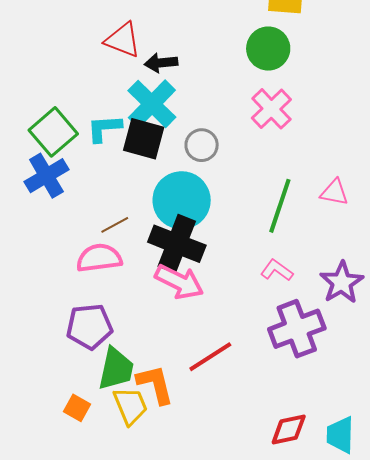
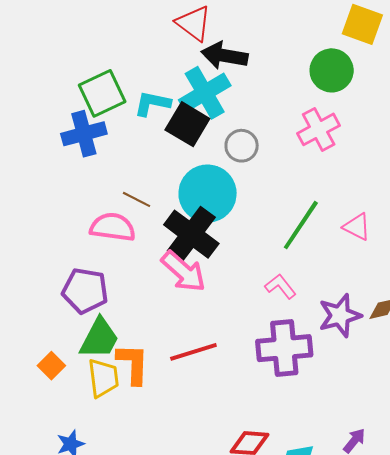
black arrow: (161, 63) -> (225, 56), size x1.4
brown line: (115, 225) -> (137, 199), turned 40

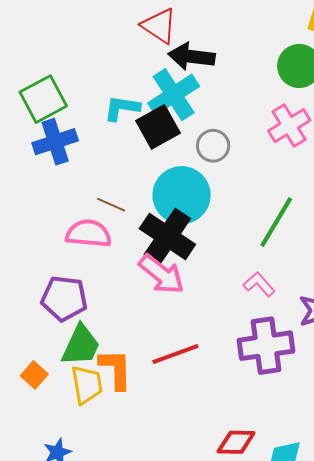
green square: (102, 93) -> (43, 99), moved
black square: (187, 124) -> (158, 127), turned 33

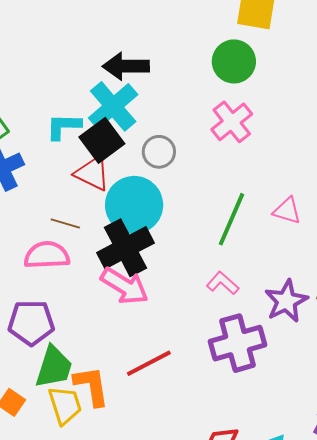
red triangle: (159, 26) -> (92, 173), moved
black cross: (167, 237) -> (125, 248), turned 36

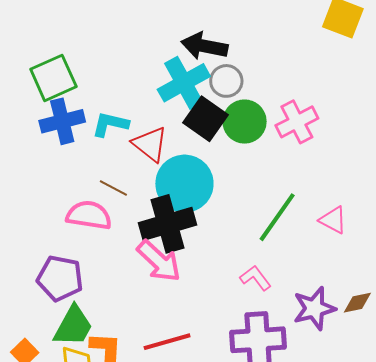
green circle: (234, 61) -> (245, 122), moved
cyan L-shape: (64, 126) -> (110, 124), moved
black square: (102, 140) -> (206, 119), moved, turned -30
gray circle: (159, 152) -> (226, 81), moved

